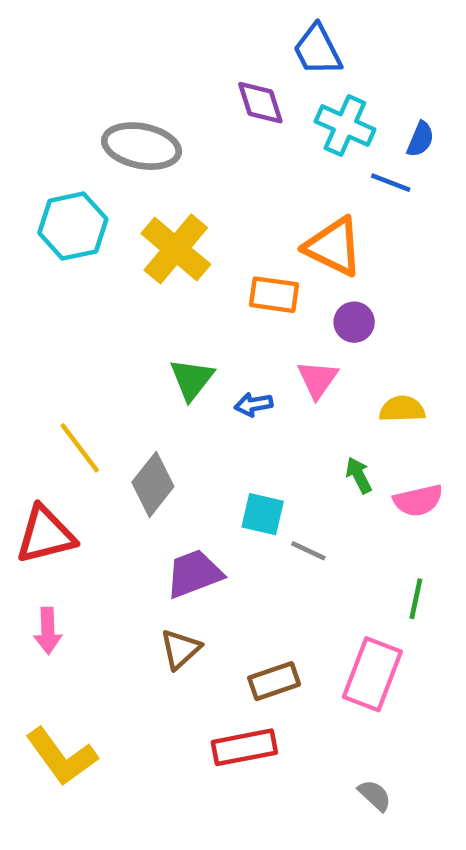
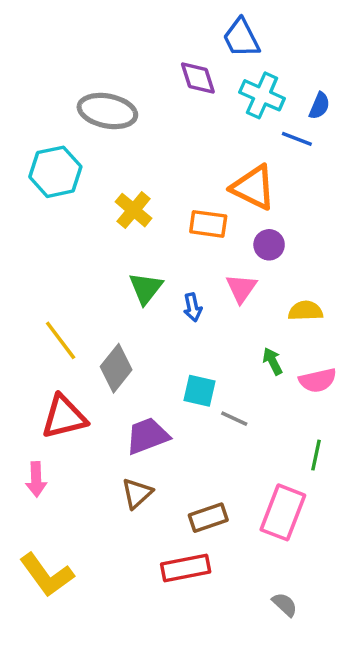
yellow cross: (176, 249) -> (134, 210), moved, size x0.7
blue arrow: (254, 404) -> (193, 307), turned -92
red triangle: (45, 535) -> (64, 417), moved

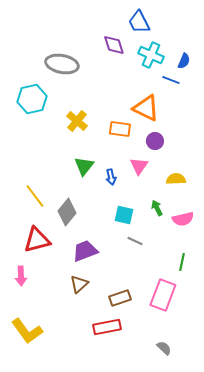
cyan square: (200, 391) -> (124, 215), moved

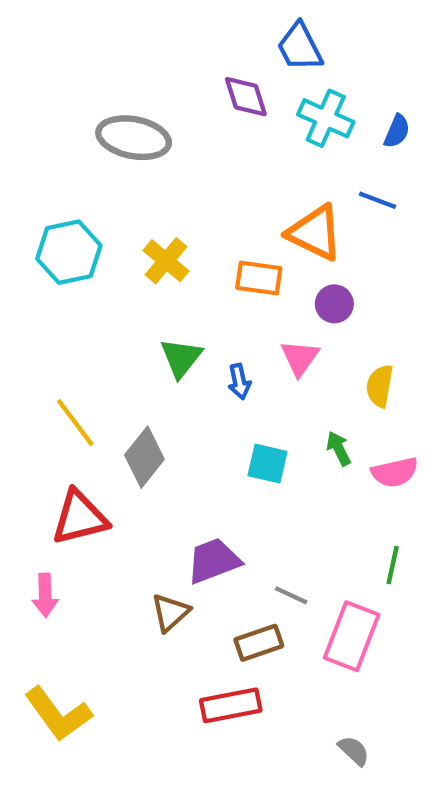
blue line: (171, 80) -> (378, 200), moved
cyan hexagon: (32, 99) -> (69, 252), moved
yellow semicircle: (176, 179) -> (380, 386), turned -78
gray line: (135, 241) -> (291, 595), moved
purple trapezoid: (85, 251) -> (213, 561), moved

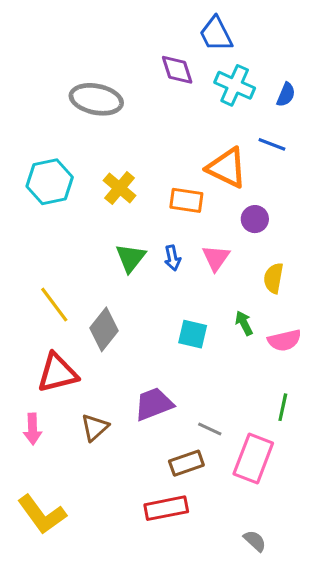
purple circle: (334, 304) -> (255, 219), moved
blue arrow: (239, 382) -> (172, 258), moved
brown triangle: (170, 613) -> (95, 427), moved

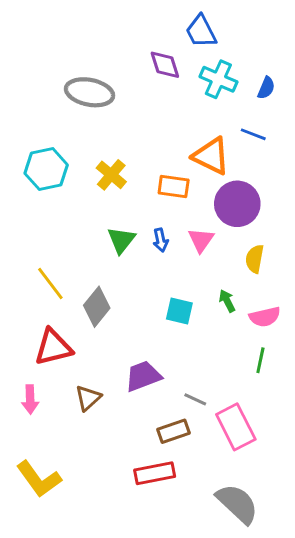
purple circle: (255, 219) -> (237, 204), size x1.8
green line: (283, 407) -> (260, 360), moved
pink rectangle: (253, 458) -> (236, 427), turned -48
gray semicircle: (255, 541) -> (237, 504), size x2.0

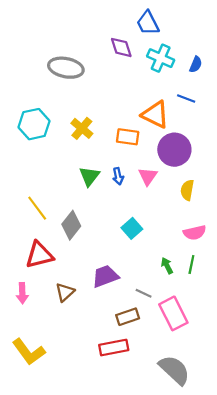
green arrow: (227, 301) -> (167, 266), moved
cyan square: (179, 311) -> (132, 228), turned 36

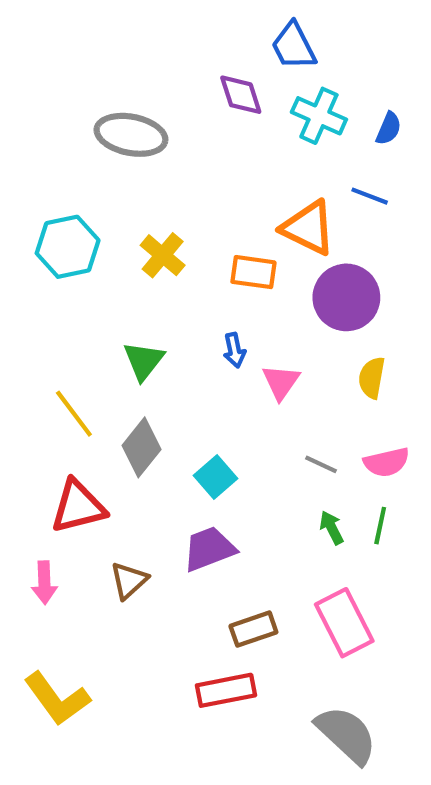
green triangle: (89, 176) -> (144, 361), moved
pink triangle: (148, 176) -> (281, 382), moved
cyan square: (132, 228) -> (215, 477), moved
gray line: (144, 293) -> (321, 464), moved

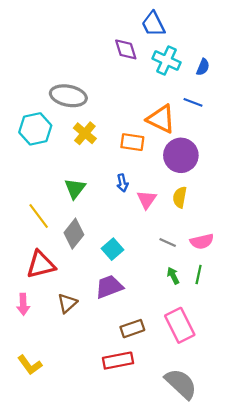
gray ellipse: (131, 135) -> (68, 96), moved
yellow semicircle: (372, 378) -> (180, 197), moved
yellow L-shape: (57, 699) -> (30, 365), size x0.7

